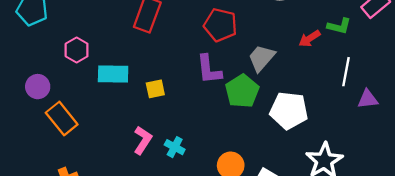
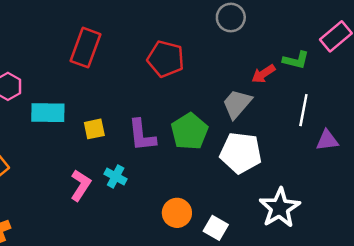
gray trapezoid: (261, 58) -> (237, 104), moved
purple L-shape: (209, 69) -> (142, 135), moved
cyan cross: (175, 147) -> (116, 177), moved

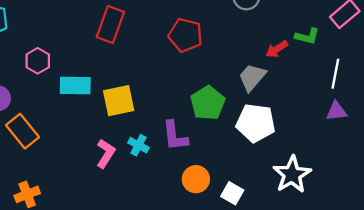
white line: (303, 110) -> (335, 74), moved
yellow square: (94, 129) -> (119, 101), size x1.6
purple L-shape: (142, 135) -> (175, 136), moved

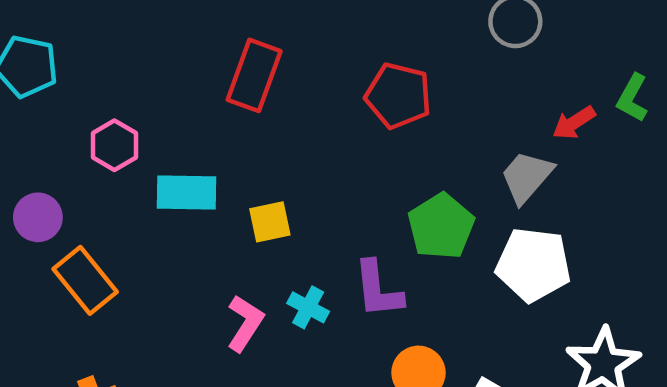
green L-shape: (307, 36) -> (632, 98), turned 105
yellow square: (119, 101) -> (270, 222), size x0.7

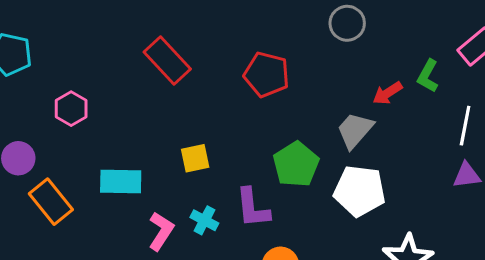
red rectangle: (254, 75) -> (167, 60), turned -63
cyan rectangle: (187, 193) -> (121, 182), moved
yellow square: (270, 222) -> (195, 158), moved

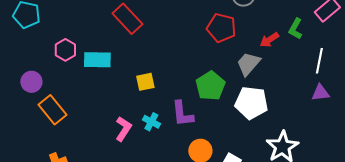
red pentagon: (267, 74) -> (221, 28), moved
cyan rectangle: (121, 182) -> (97, 60), moved

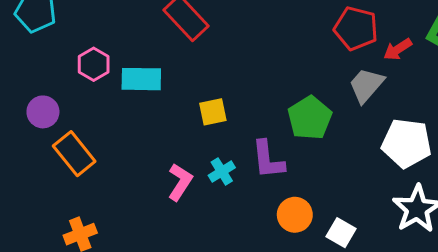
red pentagon: (221, 28) -> (356, 28), moved
white pentagon: (251, 103) -> (407, 143), moved
cyan cross: (151, 122) -> (222, 172), turned 30

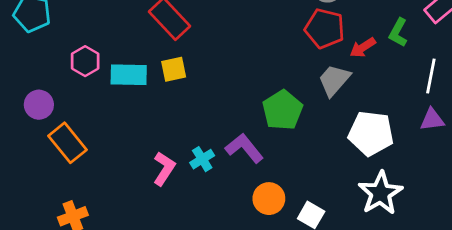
yellow square: (213, 112) -> (174, 69), moved
purple L-shape: (268, 160) -> (244, 148), turned 147

